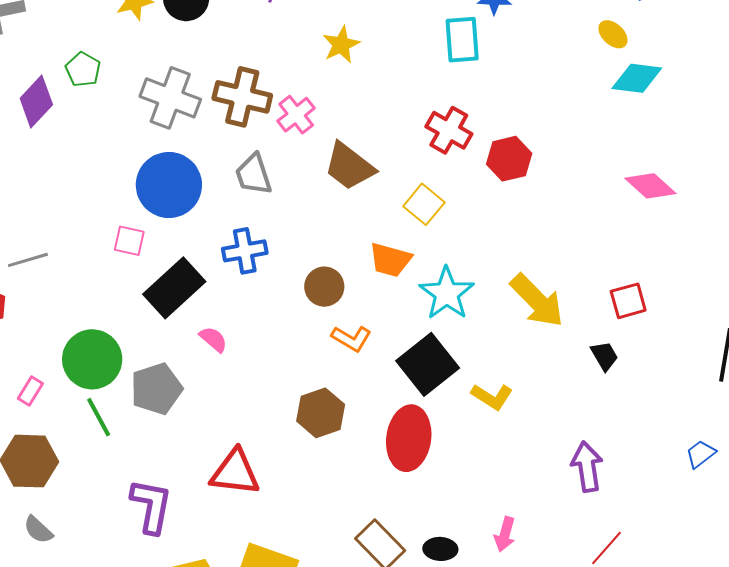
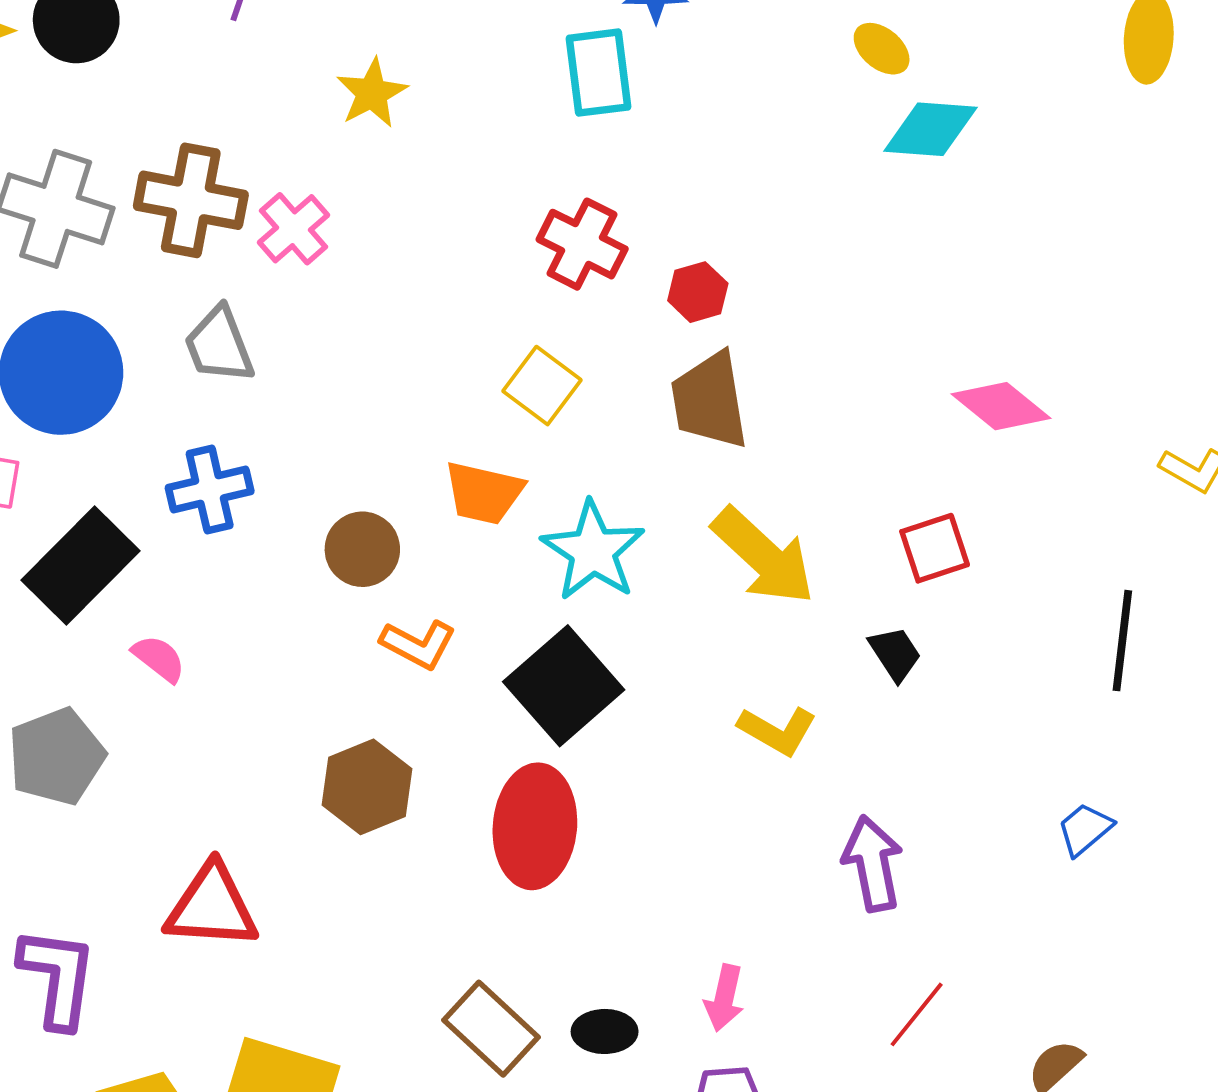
red hexagon: (509, 159) -> (698, 292), size x0.7
brown trapezoid: (349, 166) -> (710, 401), moved, turned 46
pink diamond: (650, 186) -> (1001, 406), moved
yellow L-shape: (492, 397) -> (777, 731), moved

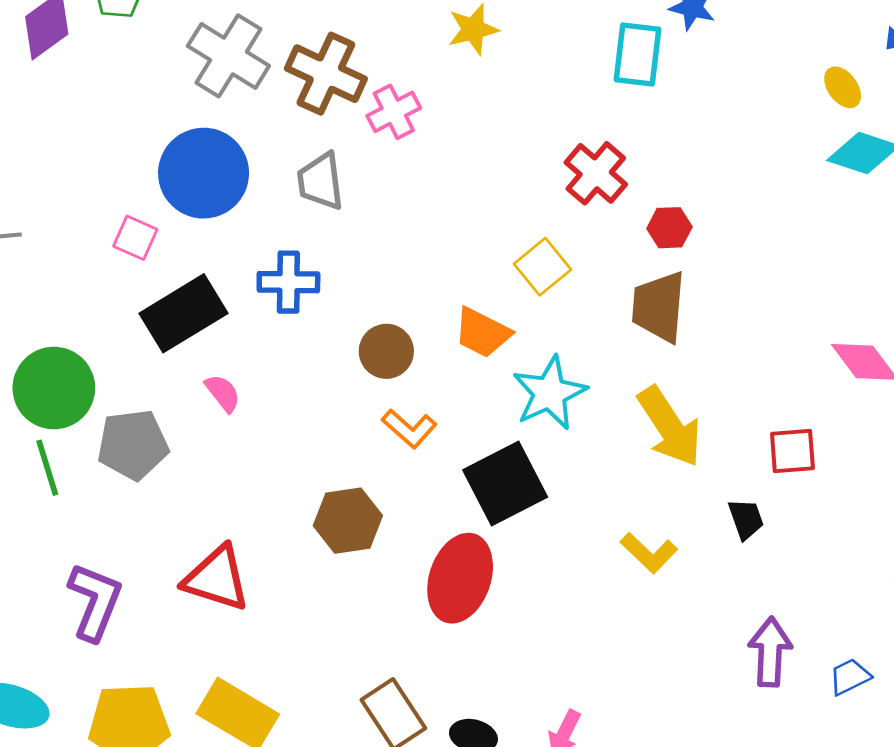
purple arrow: (873, 864) -> (770, 652), moved

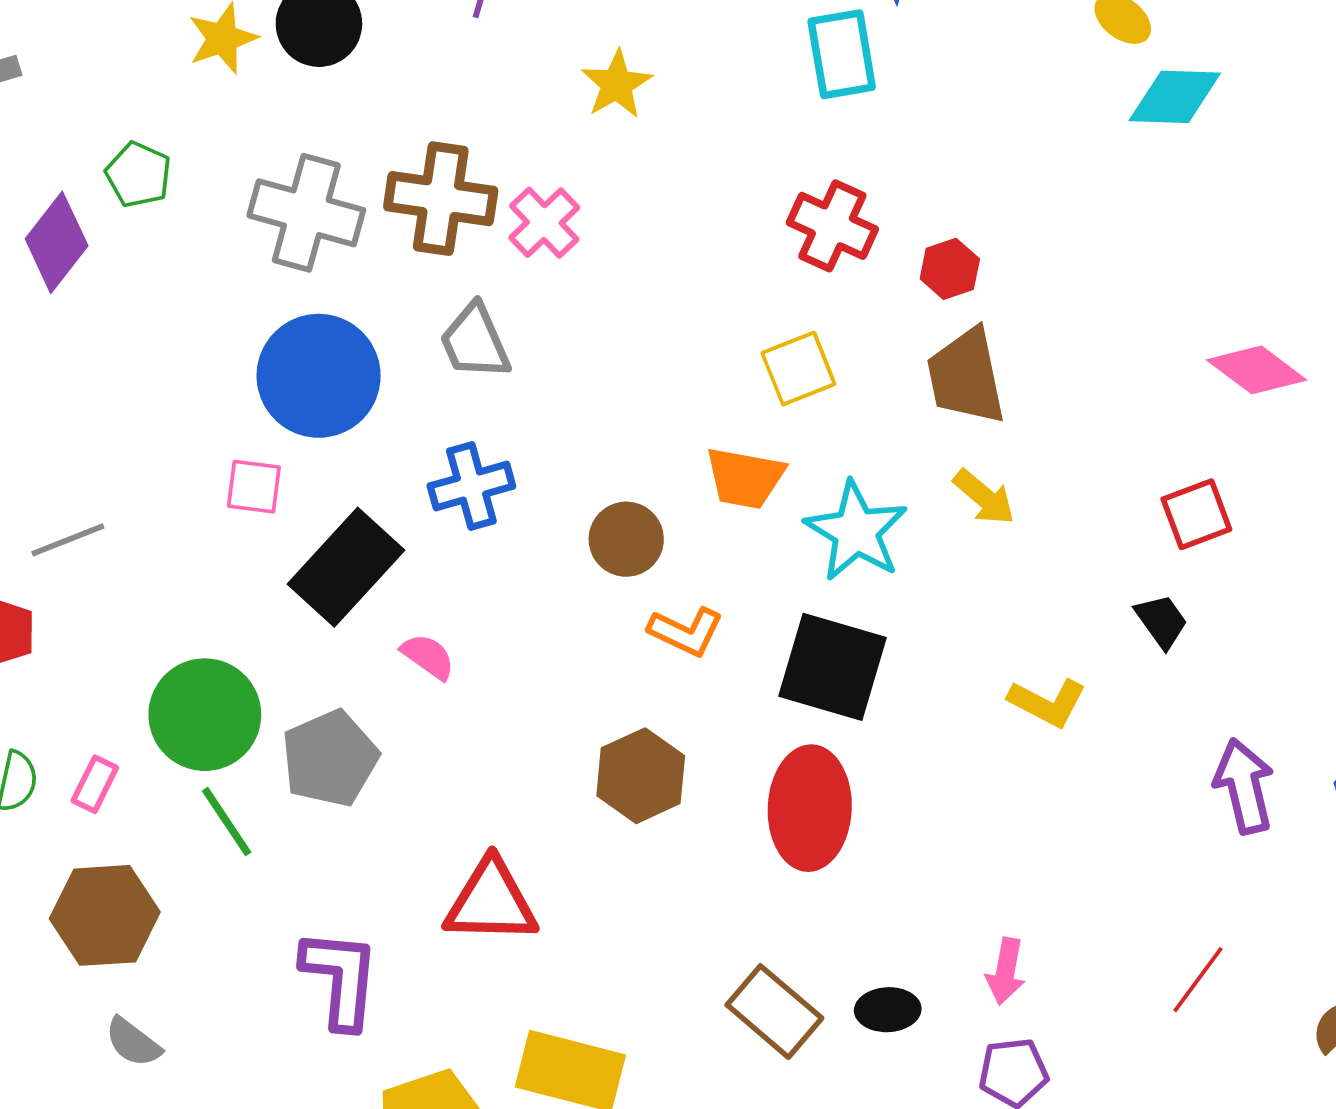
yellow square: (543, 267) -> (798, 369), turned 34
yellow arrow: (670, 427) -> (984, 497), moved, size x0.6
black square: (505, 484) -> (833, 667), turned -30

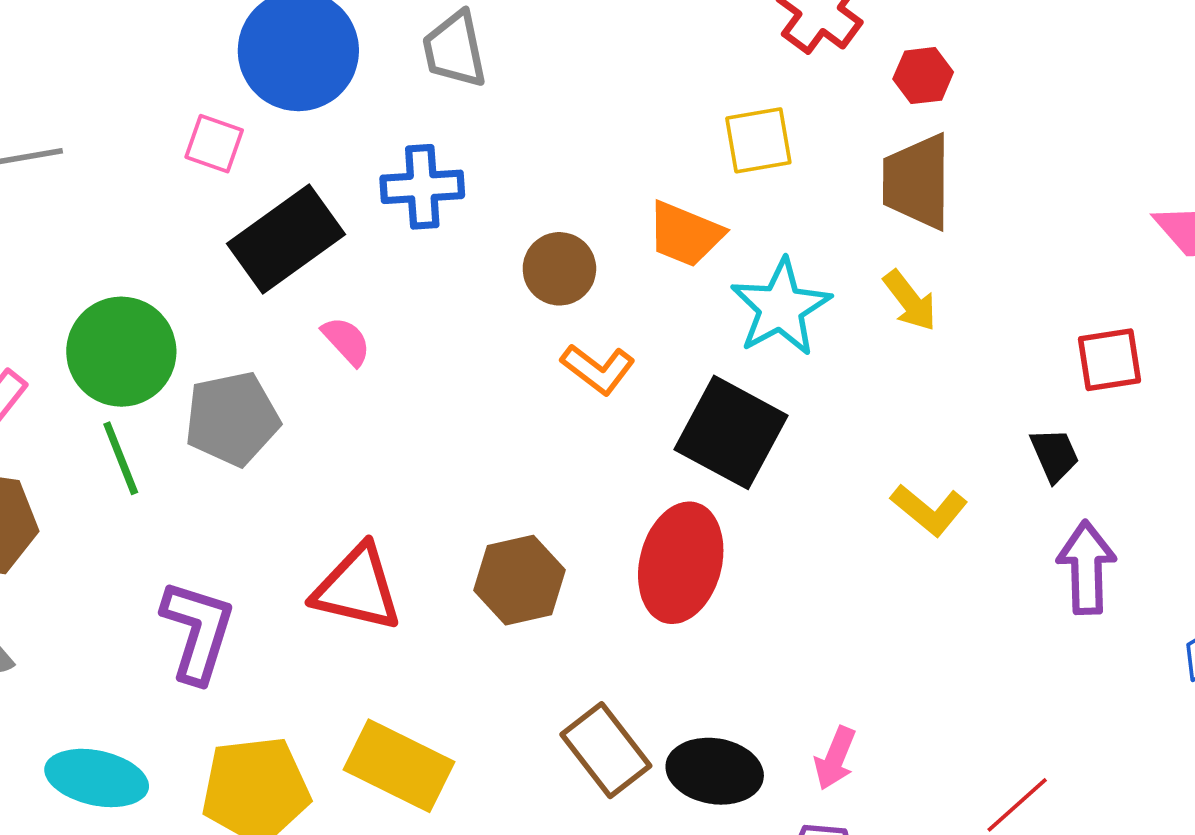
brown hexagon: (641, 776) -> (519, 580), moved
purple arrow: (1244, 786) -> (1087, 568), moved
black ellipse: (888, 1010) -> (715, 771), size x1.5

